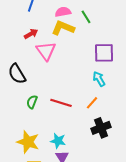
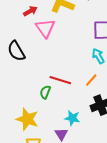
green semicircle: (32, 102) -> (45, 92), moved
cyan star: (58, 141) -> (72, 118), moved

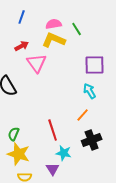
red line: (60, 80) -> (53, 130), moved, turned 55
green semicircle: (45, 92) -> (14, 134), moved

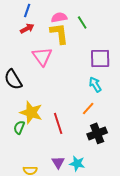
yellow L-shape: (54, 40) -> (59, 33), turned 60
red arrow: (22, 46) -> (27, 28), moved
cyan star: (64, 153) -> (77, 163), moved
yellow star: (19, 154) -> (31, 112), moved

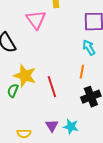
orange line: (88, 108) -> (82, 72), turned -32

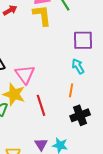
pink triangle: (36, 20) -> (25, 74), moved

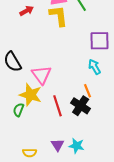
orange line: (71, 90) -> (88, 91), turned -32
black cross: (80, 115) -> (81, 106), moved, turned -36

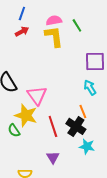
green semicircle: (19, 110) -> (14, 130), turned -56
purple triangle: (58, 145) -> (53, 157), moved
cyan star: (77, 146) -> (87, 146), moved

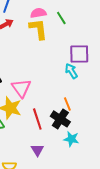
cyan arrow: (90, 87) -> (71, 71), moved

